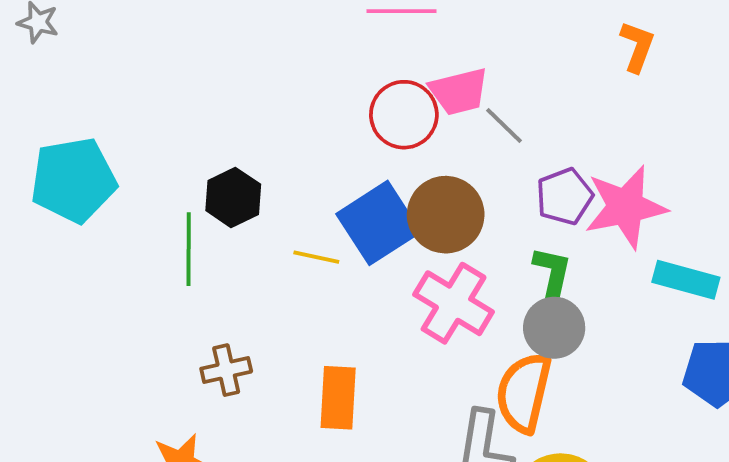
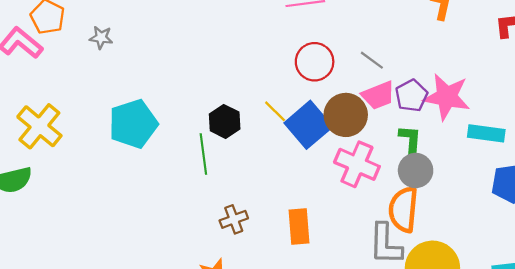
pink trapezoid: (459, 91) -> (378, 95), moved
pink star: (626, 207) -> (447, 97), turned 30
yellow line: (316, 257) -> (275, 111), moved, turned 40

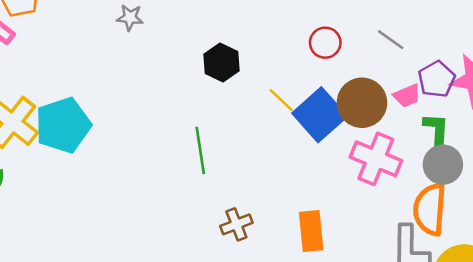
gray star: (101, 38) -> (130, 17), moved
red circle: (315, 62) -> (325, 43), size x0.7
pink trapezoid: (378, 95) -> (407, 96), moved, size x0.7
black hexagon: (225, 121) -> (222, 62), moved
cyan pentagon: (133, 124) -> (63, 125), moved

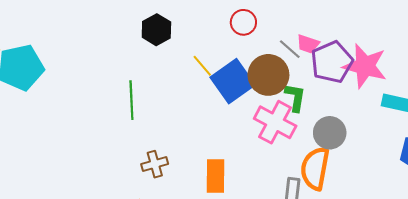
gray line: (391, 40) -> (290, 49), moved
purple pentagon: (437, 79) -> (332, 62), size x1.4
pink trapezoid: (407, 96) -> (308, 44), moved, turned 35
green L-shape: (436, 130) -> (295, 97), moved

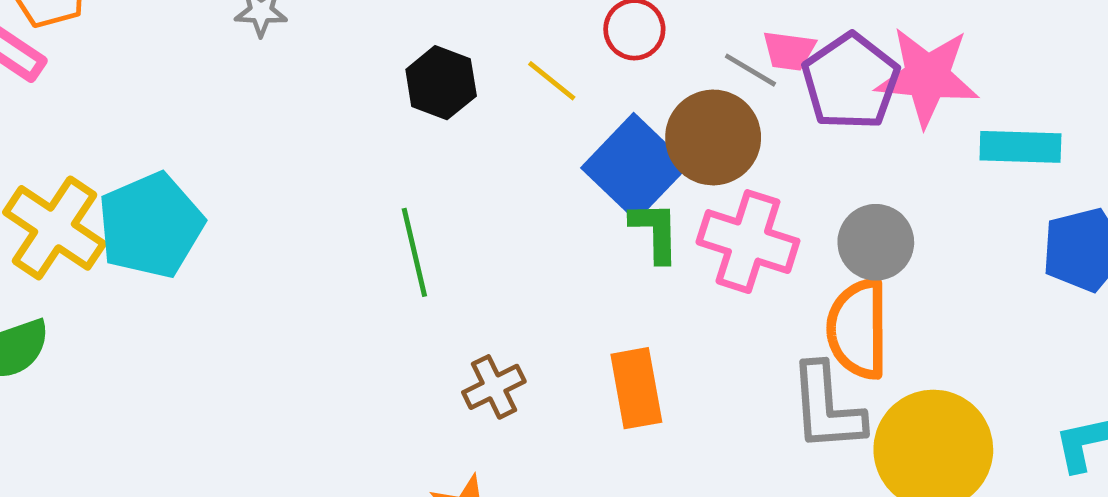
yellow line: (202, 66) -> (552, 81), moved
green L-shape: (295, 97) -> (655, 232), moved

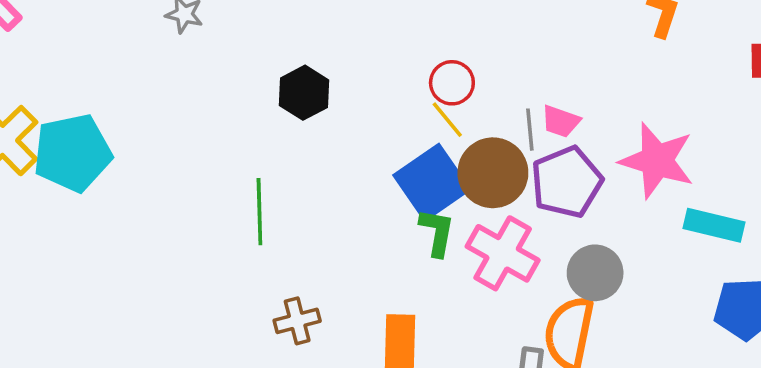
gray line: (750, 70) -> (530, 130), turned 42
yellow line: (552, 81) -> (447, 120), moved
purple pentagon: (851, 82) -> (567, 182), moved

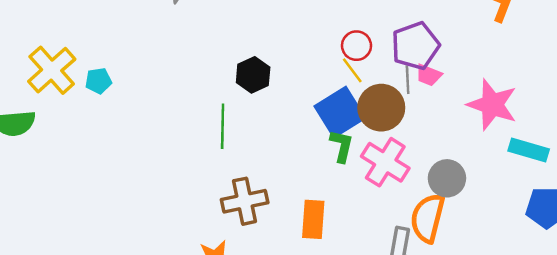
black hexagon: (304, 93) -> (253, 75), moved
cyan pentagon: (73, 153) -> (98, 81), size x0.5
purple pentagon: (567, 182) -> (415, 46), moved
brown cross: (297, 321) -> (245, 201), size x1.5

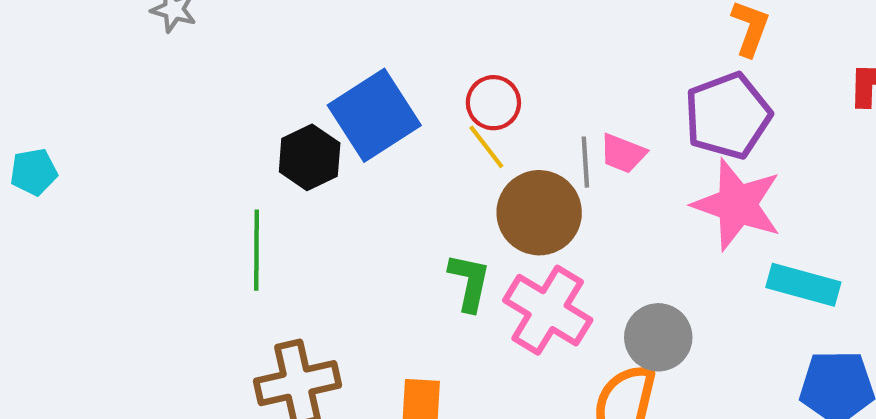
purple pentagon: (415, 46) -> (728, 116), moved
blue square: (340, 112) -> (374, 115), moved

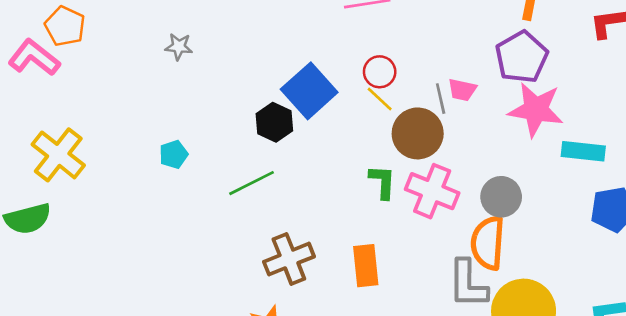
cyan pentagon: (34, 172) -> (174, 154), moved
green line: (256, 250) -> (252, 183), turned 72

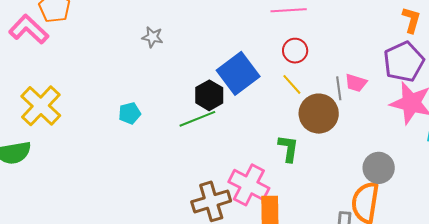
gray star: (179, 47) -> (152, 37), moved
red circle: (380, 72) -> (295, 51), moved
green line: (252, 183) -> (197, 119), moved
pink cross: (432, 191) -> (249, 185), moved

